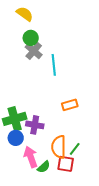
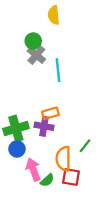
yellow semicircle: (25, 14) -> (54, 15), moved, turned -132
orange rectangle: (70, 105) -> (50, 113), moved
purple cross: (35, 125) -> (44, 126), moved
green line: (75, 149) -> (85, 146), moved

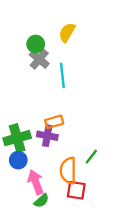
yellow semicircle: (54, 15) -> (67, 32), moved, turned 36
green semicircle: (47, 180) -> (41, 201), moved

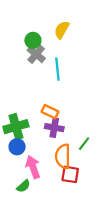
orange rectangle: (54, 122) -> (50, 112), turned 42
purple cross: (47, 136) -> (54, 128), moved
green semicircle: (41, 201) -> (23, 186), moved

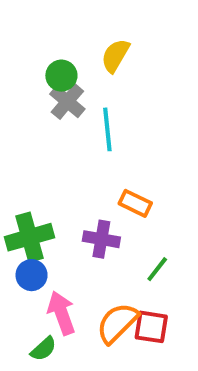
orange rectangle: (50, 112) -> (135, 203), moved
orange semicircle: (63, 156) -> (117, 323), moved, turned 45
red square: (70, 174) -> (151, 327), moved

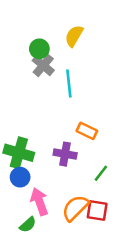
green cross: (30, 237) -> (19, 153), turned 32

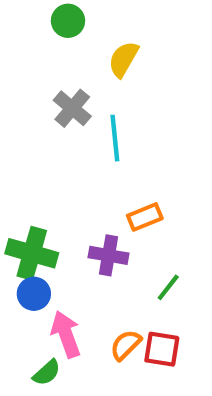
green circle: (39, 49) -> (68, 21), moved
orange rectangle: (87, 131) -> (145, 217), turned -48
orange semicircle: (75, 208) -> (126, 345), size x0.7

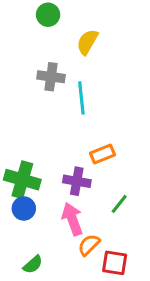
gray cross: (72, 108) -> (51, 77), turned -32
pink arrow: (66, 334) -> (72, 219), moved
red square: (162, 349) -> (115, 263), moved

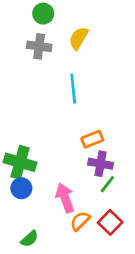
gray cross: (51, 77) -> (39, 46), moved
purple cross: (77, 181) -> (100, 164), moved
red square: (115, 263) -> (110, 222), moved, turned 35

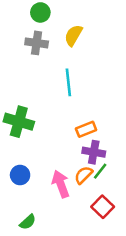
green cross: (20, 162) -> (19, 122), moved
orange semicircle: (80, 221) -> (84, 175), moved

